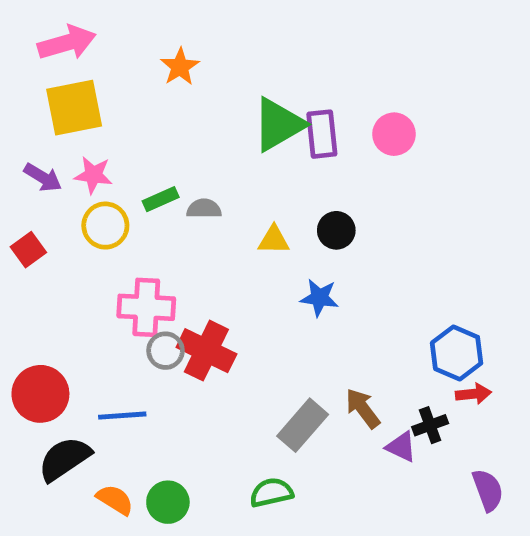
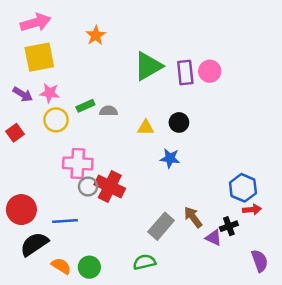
purple rectangle: (322, 134) -> (185, 72), moved

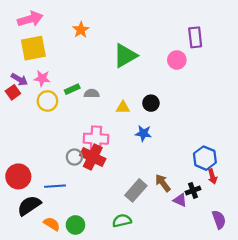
purple rectangle: (185, 72) -> (195, 37), moved
red square: (15, 133) -> (13, 92), moved
pink cross: (78, 163) -> (96, 139), moved
red arrow: (252, 210) -> (212, 176), turned 80

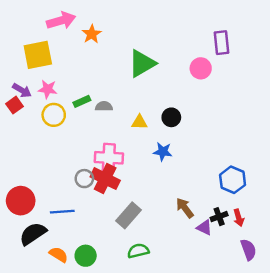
pink arrow: (30, 19) -> (61, 21), moved
red arrow: (212, 176) -> (239, 218), moved
gray rectangle: (136, 190) -> (128, 215), moved

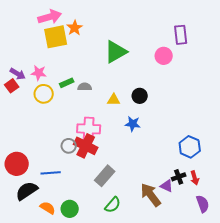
yellow square: (38, 55) -> (56, 37), moved
brown arrow: (185, 208) -> (151, 195), moved, size x1.4
green semicircle: (138, 251) -> (113, 205), turned 144

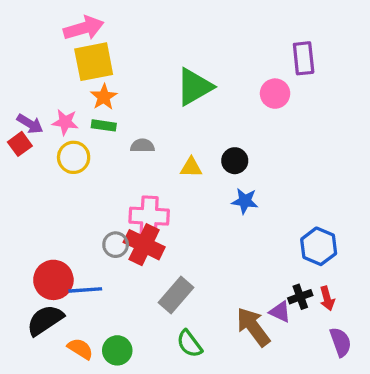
orange star: (75, 28) -> (104, 97), moved
green rectangle: (67, 83) -> (104, 125), moved, turned 32
blue star: (133, 124) -> (245, 201), moved
red circle: (17, 164) -> (53, 280), moved
green semicircle: (113, 205) -> (189, 344), turned 102

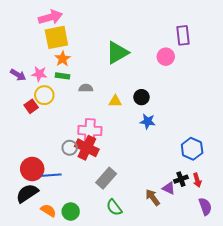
red square: (20, 144) -> (31, 106), moved
brown arrow: (253, 327) -> (153, 197), size x0.7

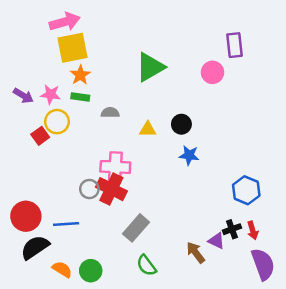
red circle: (32, 169) -> (26, 216), moved
purple semicircle: (205, 206) -> (263, 264), size x1.4

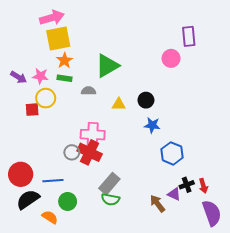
green triangle: (150, 67) -> (107, 66), moved
red square: (40, 136) -> (32, 110), turned 32
blue hexagon: (246, 190) -> (172, 153), moved
green semicircle: (146, 265) -> (110, 199), moved, turned -42
green circle: (91, 271) -> (68, 201), moved

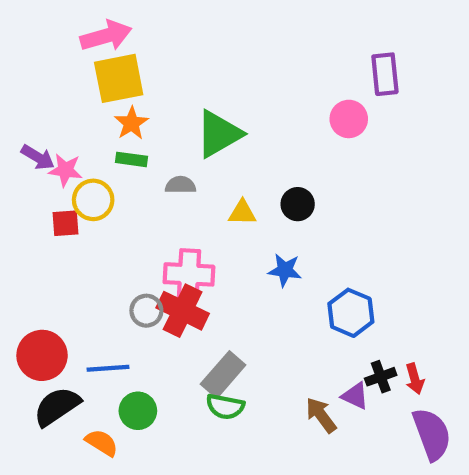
pink star: (40, 76) -> (65, 170), moved
blue star: (152, 125) -> (285, 270), moved

